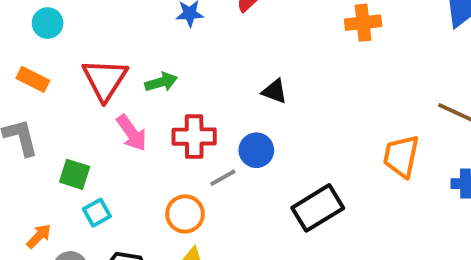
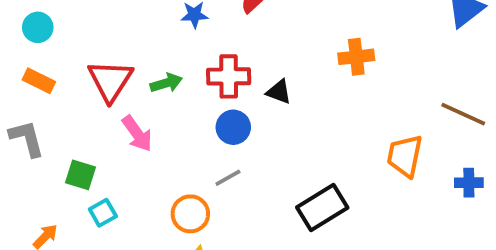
cyan circle: (48, 23) -> (38, 27), moved
orange cross: (363, 23) -> (356, 57), moved
red cross: (194, 137) -> (229, 76), moved
blue circle: (256, 150) -> (233, 127), moved

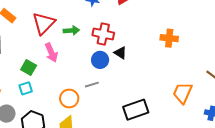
black triangle: (279, 92) -> (120, 53), moved
green square: (81, 175) -> (29, 68), moved

